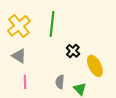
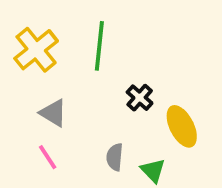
gray triangle: (19, 56) -> (53, 113), moved
pink line: (25, 82) -> (48, 157), turned -32

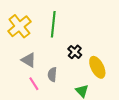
pink line: (48, 157) -> (34, 84), moved
gray semicircle: (115, 157) -> (52, 74), moved

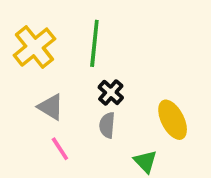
black cross: (75, 52) -> (111, 92), moved
gray semicircle: (52, 74) -> (107, 125), moved

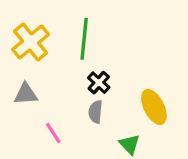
gray triangle: (51, 107) -> (26, 94), moved, turned -35

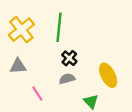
gray semicircle: (95, 112) -> (67, 79), turned 70

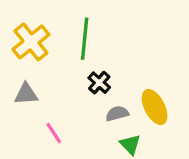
gray semicircle: (67, 79) -> (117, 113), moved

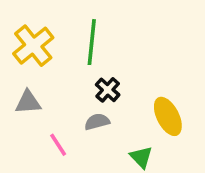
gray semicircle: (117, 113) -> (97, 122), moved

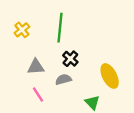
yellow cross: (33, 46) -> (22, 30), size x0.6
gray triangle: (28, 102) -> (36, 67), moved

